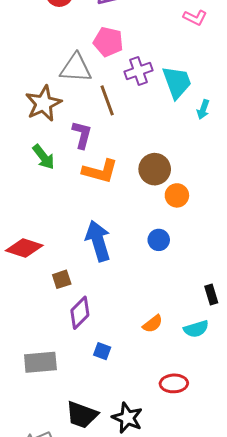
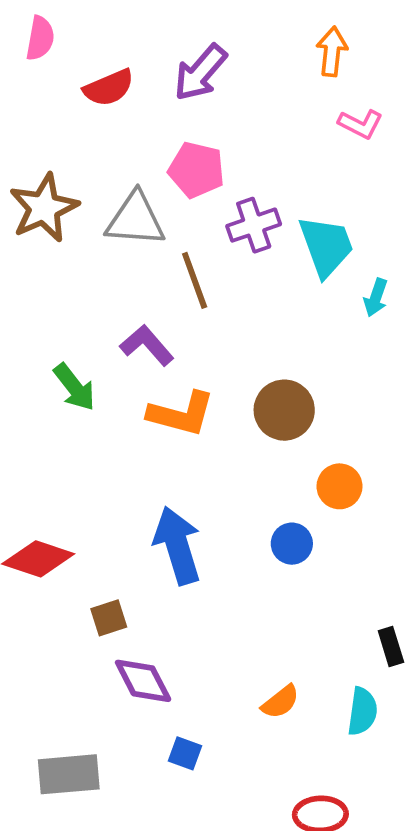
brown star: (43, 103) -> (44, 208), moved
purple L-shape: (82, 135) -> (147, 345), turned -56
orange circle: (177, 195) -> (339, 486), moved
purple diamond: (80, 313) -> (143, 681), turned -72
cyan semicircle: (196, 329) -> (362, 711), turned -65

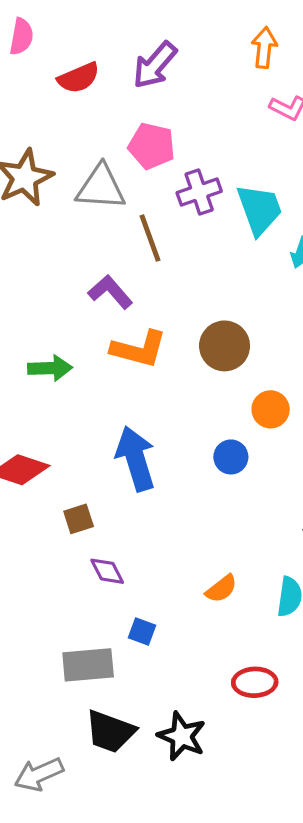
green arrow: (74, 387) -> (50, 368), moved, turned -54
purple diamond: (143, 681) -> (107, 571), size x0.7
gray rectangle: (69, 774) -> (88, 665), moved

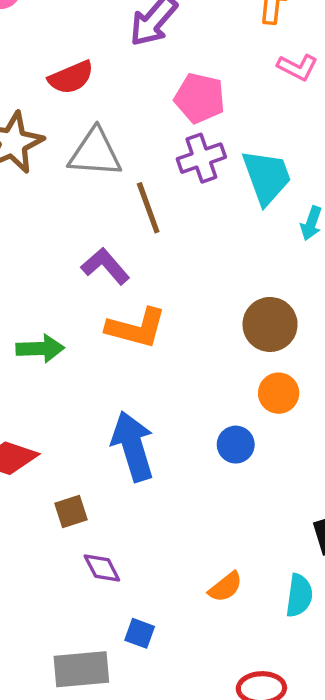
red semicircle: (79, 78) -> (71, 77), moved
pink pentagon: (152, 146) -> (200, 98), moved
brown circle: (225, 346) -> (270, 324), moved

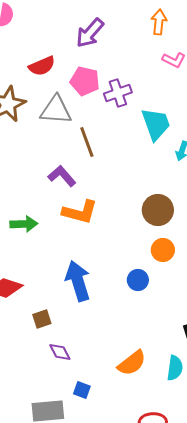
pink pentagon: (200, 98) -> (85, 81), moved
purple cross: (201, 158) -> (118, 93), moved
orange semicircle: (225, 587) -> (132, 363), size x1.4

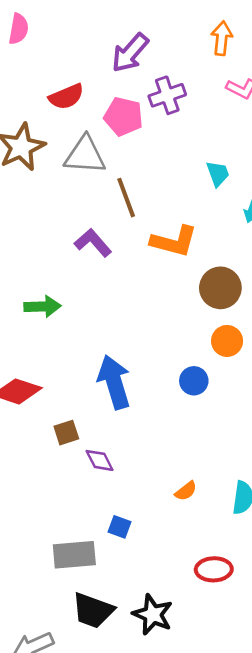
purple cross: (118, 93) -> (167, 95), moved
cyan trapezoid: (156, 124) -> (218, 174), size x0.6
orange L-shape: (80, 212) -> (174, 241), moved
purple diamond: (60, 352) -> (100, 460), moved
orange semicircle: (132, 363) -> (186, 491), size x0.6

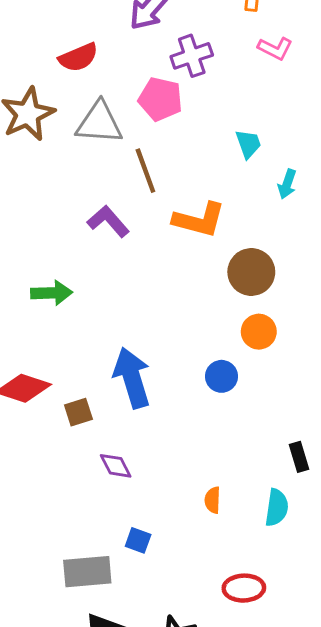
pink pentagon: (123, 117) -> (160, 99), moved
brown square: (66, 433) -> (78, 412), moved
orange semicircle: (186, 491) -> (213, 500), turned 130

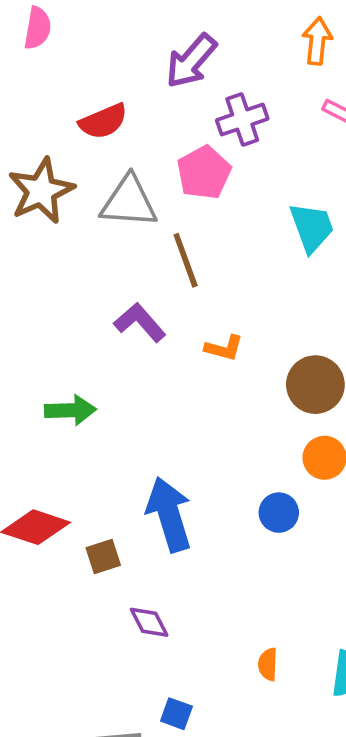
pink pentagon: (160, 99) -> (204, 173), turned 30
cyan trapezoid: (248, 144) -> (312, 227), size x1.4
orange L-shape: (199, 220) -> (224, 348), moved, size x0.6

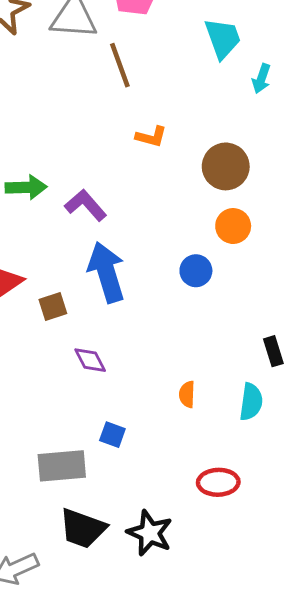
purple L-shape: (140, 322) -> (86, 205), moved

